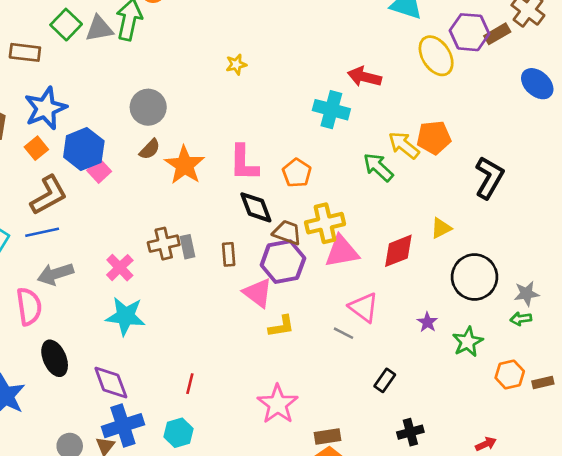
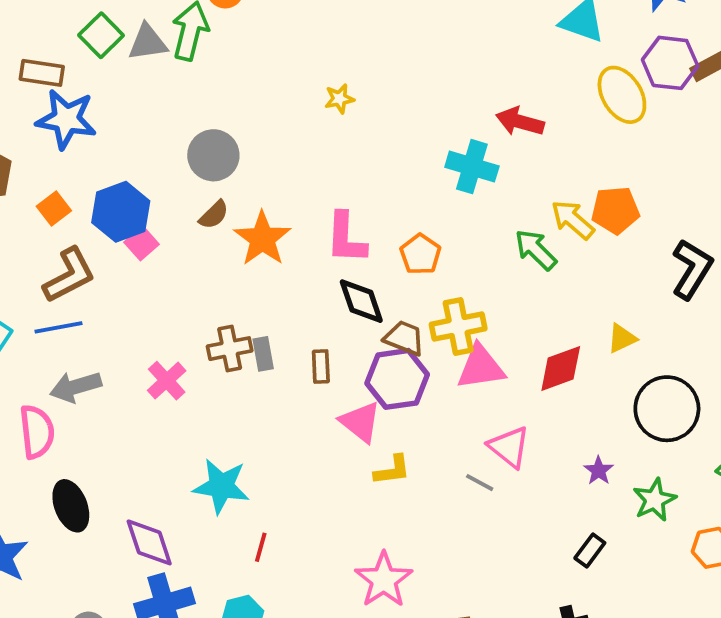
blue star: (45, 108) -> (66, 119), moved, turned 30
cyan star: (126, 316) -> (221, 486), moved
black rectangle: (385, 380) -> (590, 551), moved

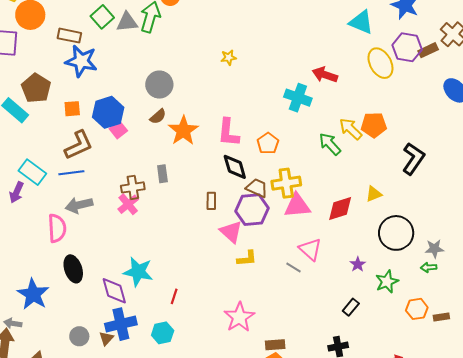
orange square: (54, 208) -> (72, 109), turned 30
brown cross: (230, 349) -> (133, 187), moved
gray rectangle: (263, 354) -> (162, 174), moved
cyan star: (221, 486) -> (138, 272), moved

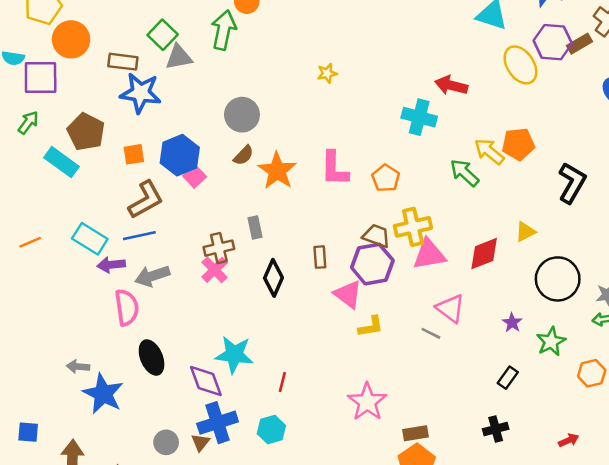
gray triangle: (127, 22) -> (179, 57), moved
black diamond: (235, 167) -> (273, 278), moved, turned 44
purple arrow: (17, 192) -> (111, 265), moved, turned 65
gray arrow: (13, 323) -> (78, 367), moved

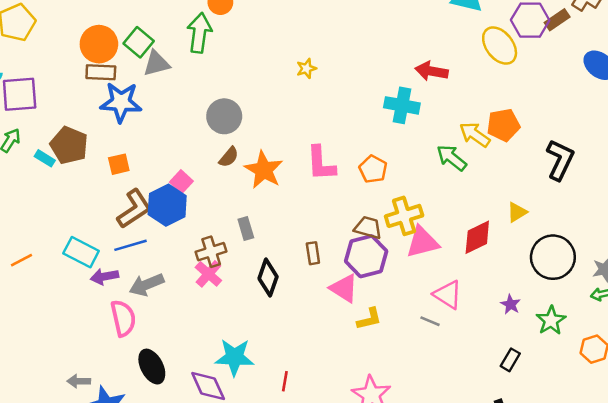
orange circle: (71, 39) -> (99, 44), moved
blue hexagon: (180, 155) -> (167, 205), moved
cyan rectangle: (62, 162) -> (45, 158), moved, size x0.6

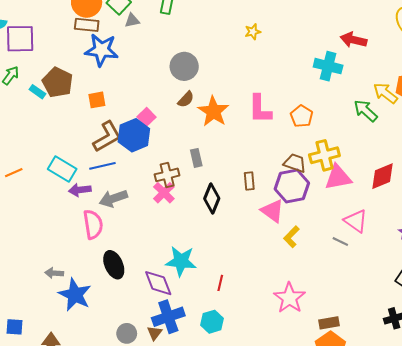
gray triangle: (156, 63) -> (132, 20), size x0.7
yellow L-shape: (369, 319) -> (291, 237), turned 145

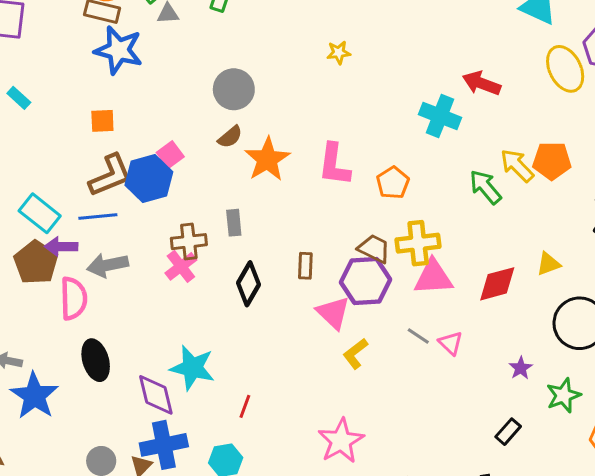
brown pentagon: (58, 82) -> (36, 263), moved
pink triangle: (356, 221) -> (451, 343), size x0.7
gray line: (340, 241) -> (418, 336), moved

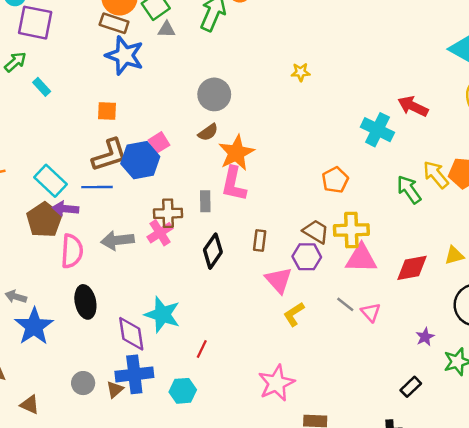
pink L-shape: (334, 165) -> (234, 184), moved
gray arrow: (108, 265) -> (117, 240), moved
purple hexagon: (366, 281) -> (307, 257), size x0.7

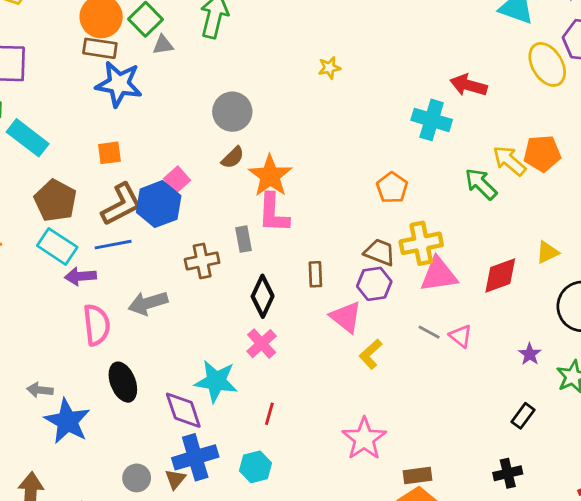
cyan rectangle: (42, 87) -> (28, 138), size x1.8
brown pentagon: (44, 220) -> (55, 201), moved
pink cross: (160, 233) -> (262, 344), moved

